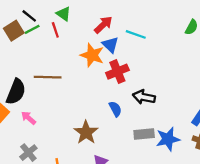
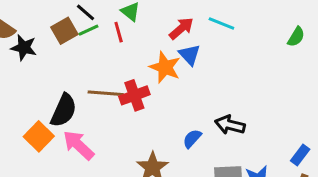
cyan line: (136, 34) -> (221, 24), moved
red cross: (117, 72) -> (134, 95), moved
blue semicircle: (115, 109) -> (192, 139), turned -112
pink arrow: (29, 118) -> (79, 145), size x1.6

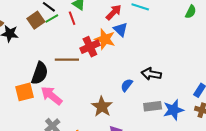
red cross: (134, 95) -> (90, 47), moved
orange square: (39, 136) -> (24, 92), turned 36

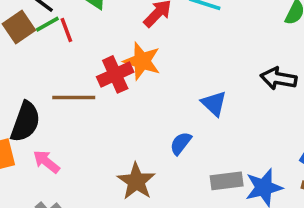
red line: (72, 18) -> (66, 30), moved
blue triangle: (121, 29) -> (214, 103), moved
black arrow: (151, 74) -> (278, 78), moved
pink arrow: (51, 96) -> (46, 162), size x0.7

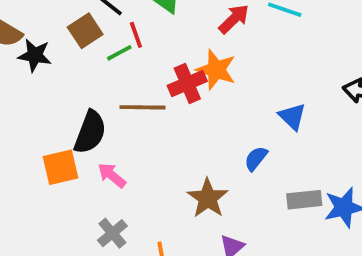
green line: (47, 24) -> (119, 53), moved

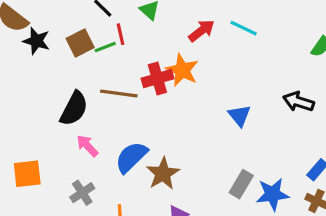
brown square: (85, 31) -> (80, 43), moved
blue semicircle: (256, 158) -> (131, 157), moved, size x1.6
orange square: (61, 167) -> (27, 174), moved
gray rectangle: (304, 200) -> (241, 184), turned -60

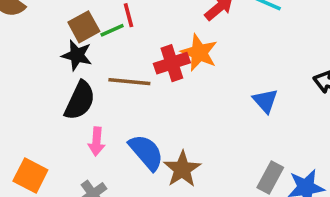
black star: (36, 41) -> (77, 55), moved
pink arrow: (87, 146) -> (96, 141), turned -130
blue semicircle: (131, 157) -> (146, 152), turned 96
orange square: (27, 174) -> (30, 175), turned 36

